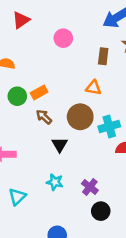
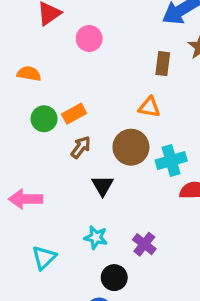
pink circle: (63, 38) -> (89, 38), moved
brown arrow: (44, 117) -> (81, 147), turned 84
black circle: (101, 211) -> (114, 278), moved

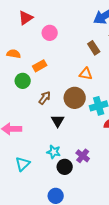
brown rectangle: (163, 64) -> (94, 48), turned -40
orange rectangle: (74, 114) -> (40, 66), moved
black circle: (114, 278) -> (65, 167), moved

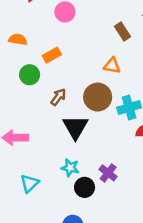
black triangle: (58, 121) -> (75, 127), size x1.5

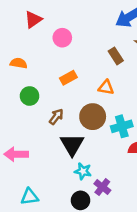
orange rectangle: (52, 55) -> (68, 78), moved
cyan star: (70, 168) -> (83, 171), moved
cyan triangle: (30, 183) -> (30, 197), turned 36

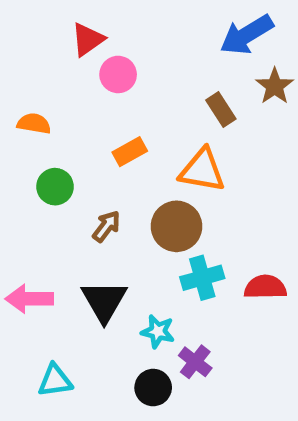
red triangle: (33, 19) -> (88, 39), moved
orange triangle: (106, 87) -> (202, 170), size x1.5
cyan cross: (122, 126) -> (202, 278), moved
black triangle: (72, 145) -> (104, 301), moved

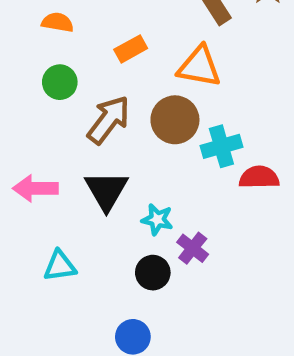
orange semicircle: (34, 124) -> (58, 22), moved
brown arrow: (106, 226) -> (109, 120), size x1.6
cyan cross: (202, 278) -> (221, 146), moved

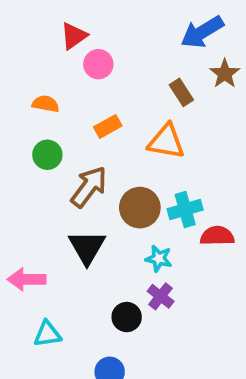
brown circle: (175, 120) -> (140, 208), moved
pink arrow: (35, 188) -> (27, 279), moved
cyan star: (157, 219) -> (159, 259), moved
cyan triangle: (60, 266) -> (47, 334), moved

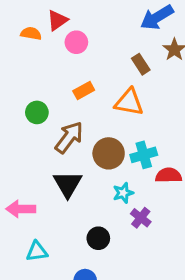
orange semicircle: (45, 104) -> (31, 33), moved
cyan star: (159, 259) -> (123, 193), turned -30
purple cross: (161, 296) -> (141, 218), moved

